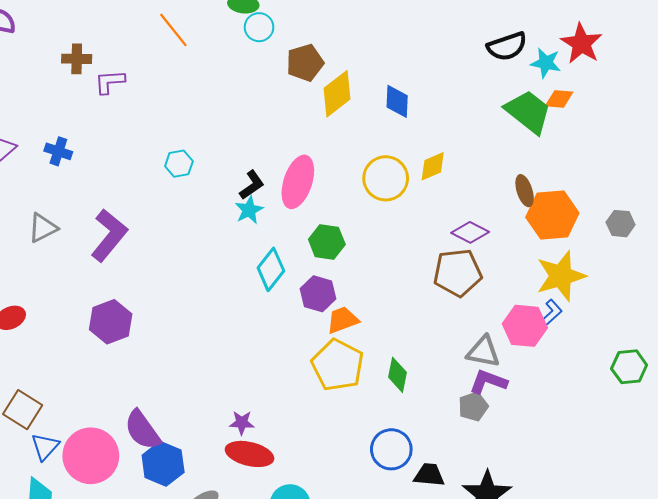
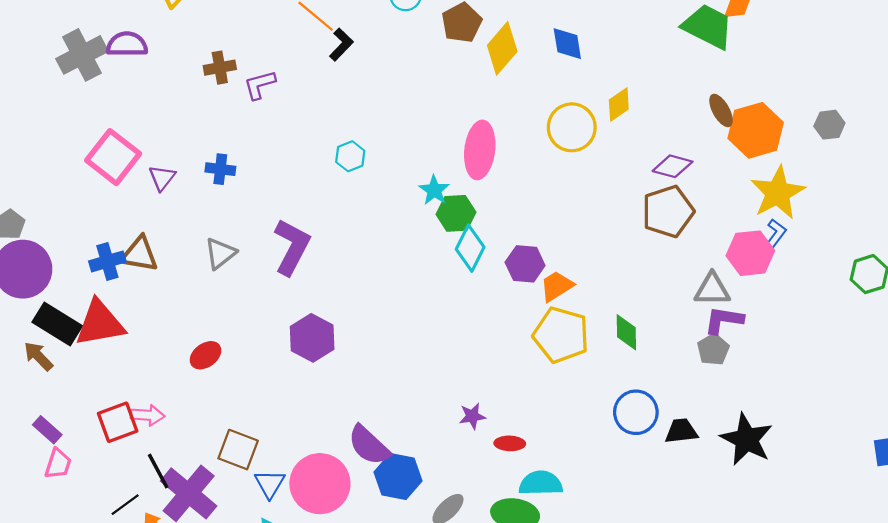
black L-shape: (252, 185) -> (341, 45), moved
green hexagon: (327, 242) -> (456, 213), moved
red ellipse: (250, 454) -> (510, 443), moved, size x0.6

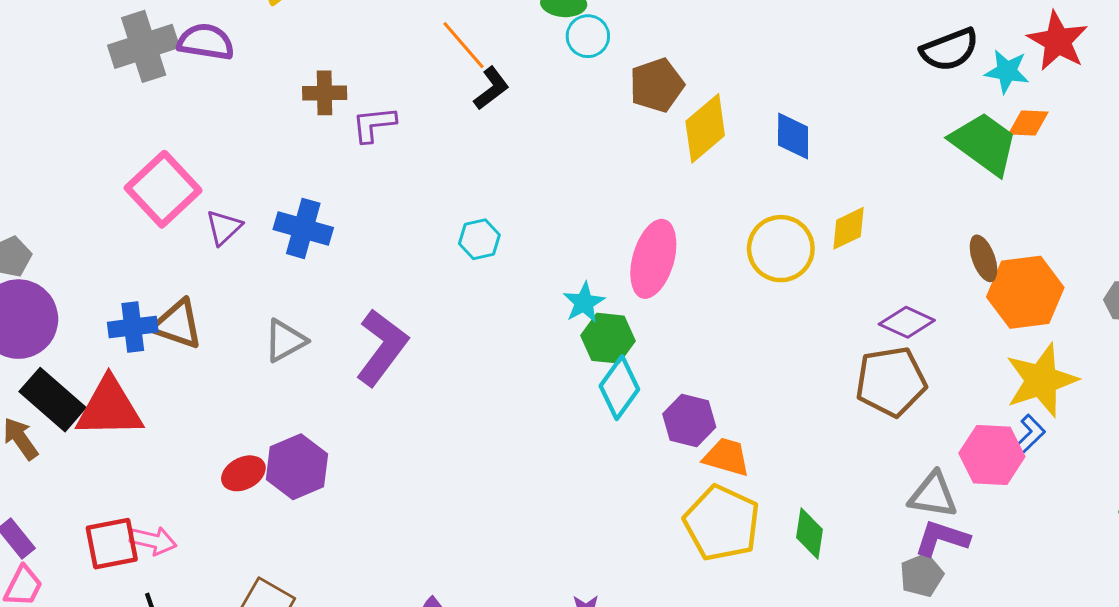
blue cross: (220, 169) -> (303, 228), size x1.4
orange trapezoid: (557, 286) -> (726, 457), turned 39
purple hexagon: (312, 338) -> (297, 467), moved

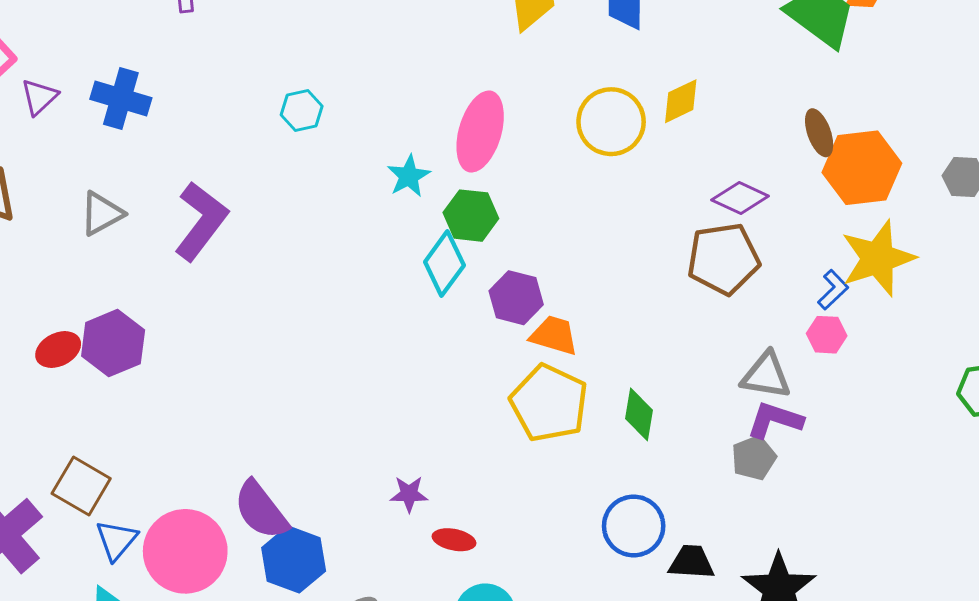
green hexagon: (608, 338) -> (471, 216), moved
blue L-shape: (1030, 434) -> (833, 290), moved
pink hexagon: (992, 455) -> (827, 335), size x0.6

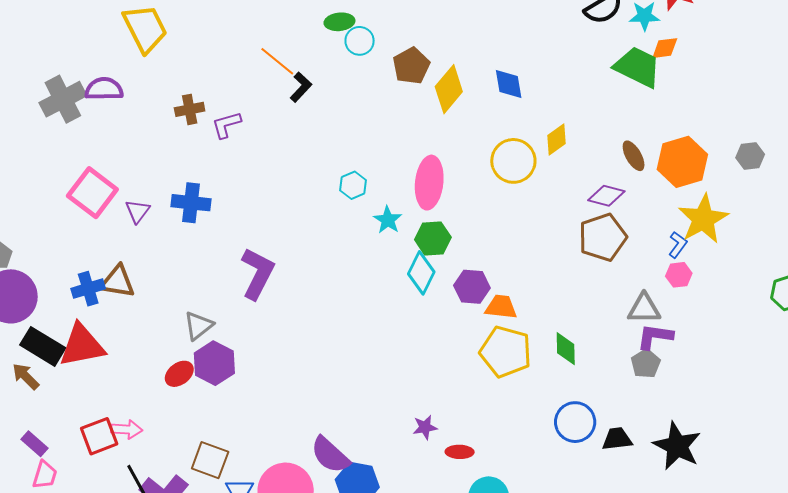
cyan hexagon: (302, 111) -> (353, 185), moved
brown ellipse: (819, 133) -> (634, 156), moved
gray triangle: (102, 214) -> (198, 326), moved

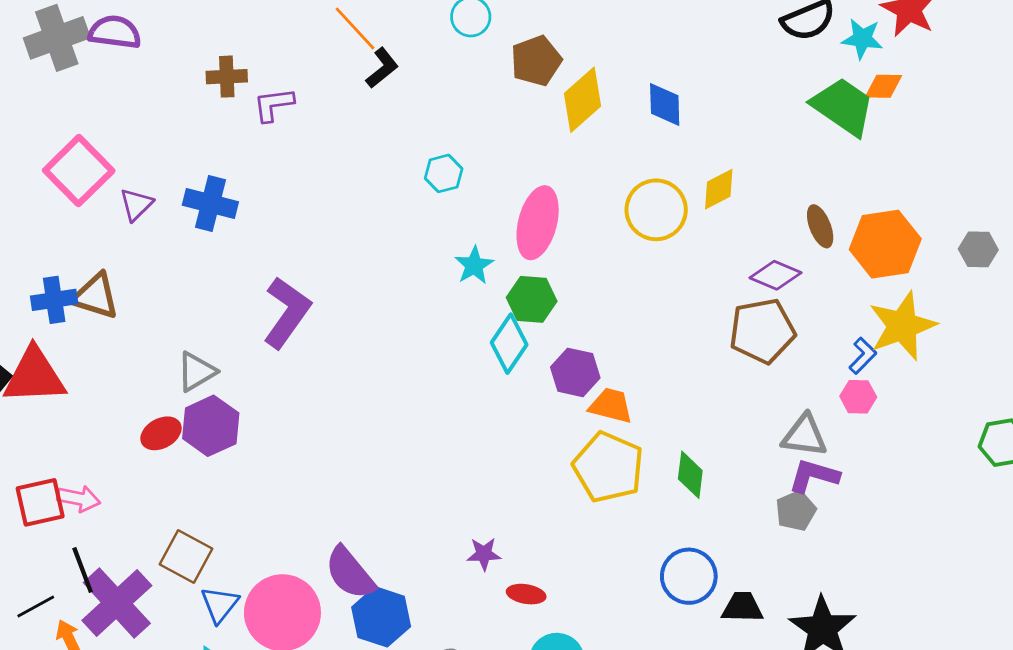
cyan hexagon: (353, 185) -> (444, 173), moved

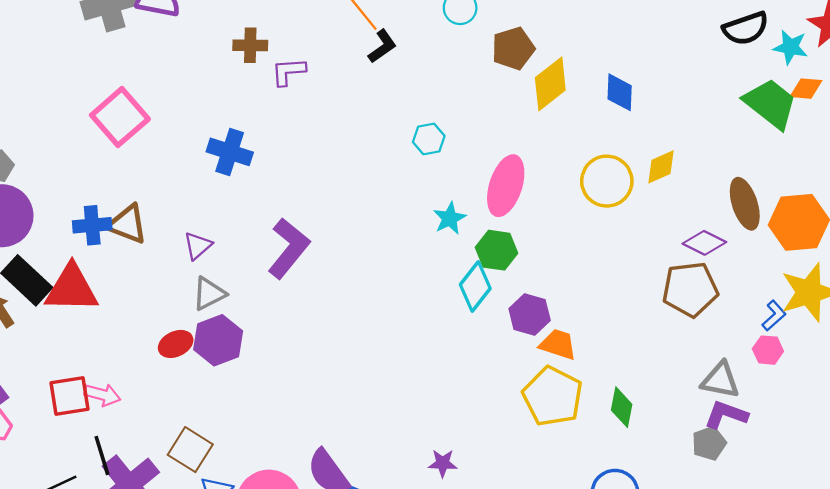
purple triangle: (136, 205) -> (198, 246), moved
brown ellipse: (820, 226) -> (745, 204), size x1.4

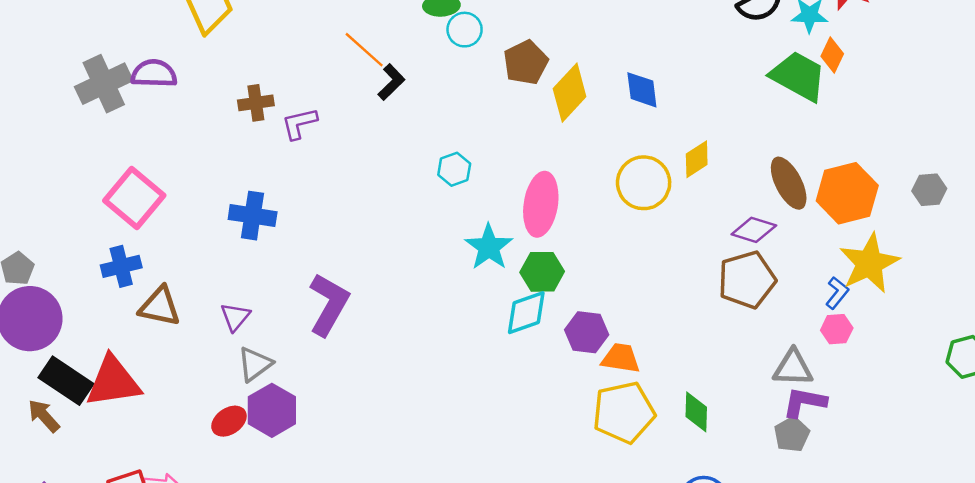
orange diamond: (806, 89) -> (832, 55), turned -60
cyan star: (450, 218) -> (489, 247), size x1.4
blue cross: (92, 225) -> (121, 266), moved
cyan diamond: (475, 287) -> (526, 313), turned 42
yellow pentagon: (553, 396) -> (624, 412), turned -30

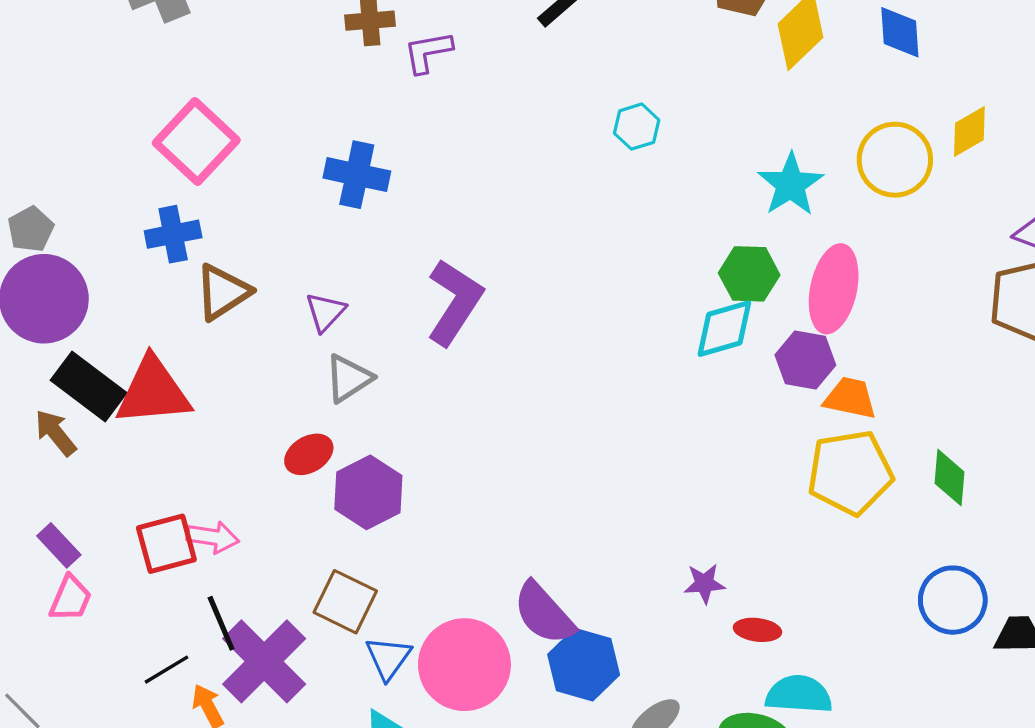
pink ellipse: (541, 204) -> (834, 289), moved
cyan star: (489, 247) -> (791, 185), moved
brown triangle: (160, 307) -> (223, 292), turned -48
purple hexagon: (272, 410) -> (368, 492), moved

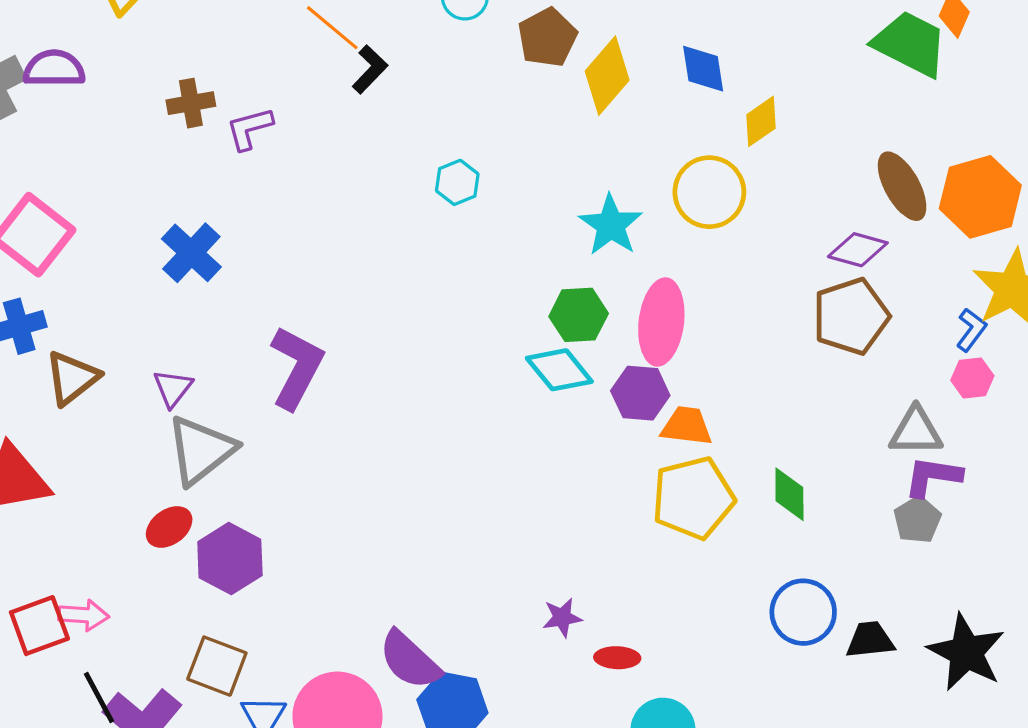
yellow diamond: (969, 132) -> (761, 121), moved
blue cross: (357, 175) -> (191, 253), turned 36
cyan diamond: (724, 329) -> (559, 370), turned 72
gray triangle: (349, 378) -> (201, 450), size x1.5

